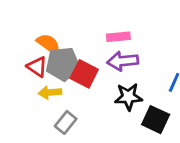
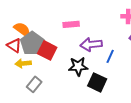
purple arrow: (123, 61) -> (91, 44), moved
gray pentagon: (63, 64) -> (32, 43), turned -30

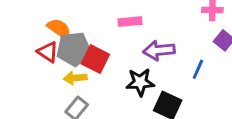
gray pentagon: (32, 43) -> (74, 49), turned 30
blue line: (110, 56) -> (198, 69), moved
yellow arrow: (23, 63) -> (75, 78), moved

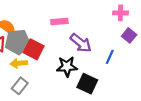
purple arrow: (159, 50) -> (81, 43), turned -135

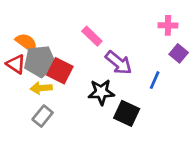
pink rectangle: (59, 21) -> (92, 36), turned 49

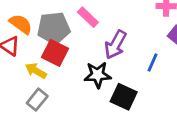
gray pentagon: (40, 61) -> (54, 28), moved
purple arrow: (119, 63) -> (115, 45), turned 80
yellow arrow: (41, 88) -> (36, 71), turned 35

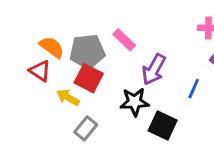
gray rectangle: (37, 100) -> (86, 128), moved

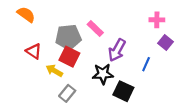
orange semicircle: (52, 47) -> (26, 14), moved

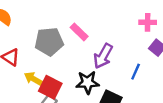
red square: (69, 57) -> (50, 87), moved

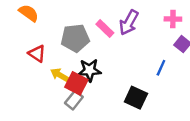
purple arrow: (103, 56) -> (129, 23), moved
black star: (88, 82) -> (89, 70), moved

